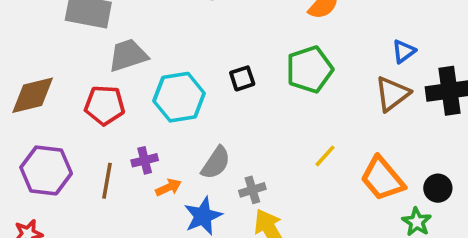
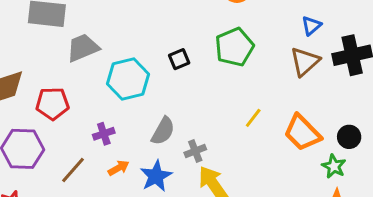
red pentagon: (105, 105) -> (52, 104), moved
brown line: (107, 181) -> (73, 170), moved, turned 36
orange arrow: (168, 187) -> (119, 168), moved

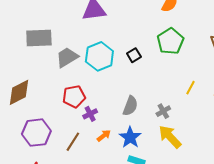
cyan hexagon: (128, 79) -> (99, 56), moved
red pentagon: (52, 104) -> (74, 97), moved
gray cross: (195, 151) -> (163, 111), moved

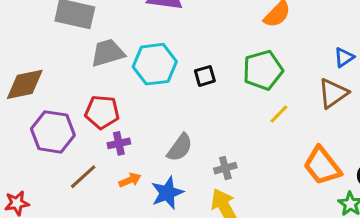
yellow line: (190, 88) -> (279, 114), moved
purple hexagon: (36, 133) -> (53, 132), moved

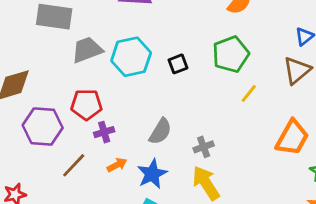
orange trapezoid: (322, 166) -> (292, 138), turned -108

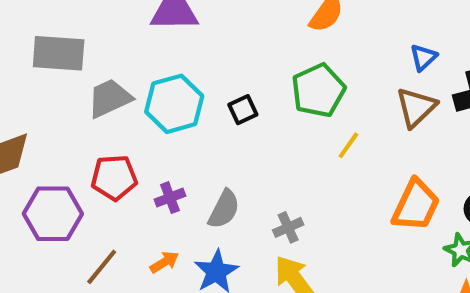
purple cross: (104, 132) -> (170, 198), moved

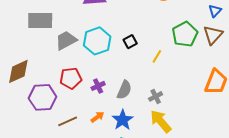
green pentagon: (318, 90) -> (185, 34), moved
yellow line: (348, 145) -> (157, 56), moved
brown line: (102, 267) -> (68, 121), turned 30

